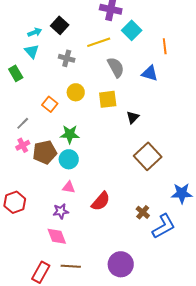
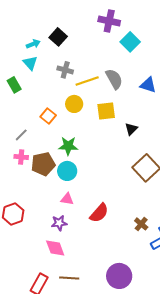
yellow line: (99, 42) -> (87, 81), moved
pink cross: (23, 145) -> (21, 157), turned 32

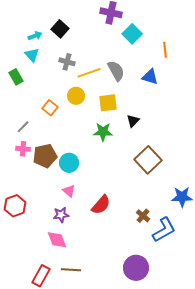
green star: (68, 146) -> (103, 132), moved
pink triangle: (67, 199) -> (69, 191), turned 32
purple circle: (119, 276) -> (136, 268), moved

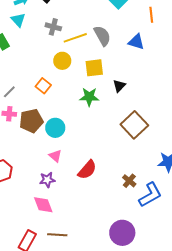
orange square: (50, 108) -> (43, 86), moved

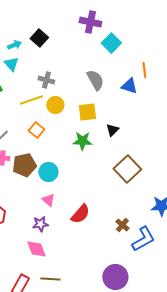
orange line: (151, 15) -> (144, 70), moved
gray cross: (53, 27) -> (46, 80), moved
yellow line: (75, 38) -> (31, 100), moved

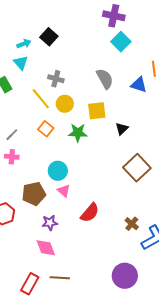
purple cross: (90, 22) -> (114, 16), moved
yellow line: (31, 100) -> (41, 99), turned 70
green star: (82, 141) -> (78, 133), moved
brown pentagon: (24, 165) -> (34, 194), moved
pink triangle: (48, 200) -> (64, 191), moved

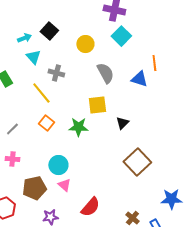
cyan triangle: (21, 63) -> (33, 57), moved
yellow circle: (65, 104) -> (85, 44), moved
pink cross: (12, 157) -> (12, 159), moved

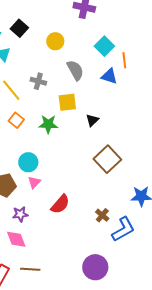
cyan square: (121, 36) -> (104, 46), moved
gray cross: (56, 73) -> (38, 81), moved
pink triangle: (64, 185) -> (34, 182), turned 32

